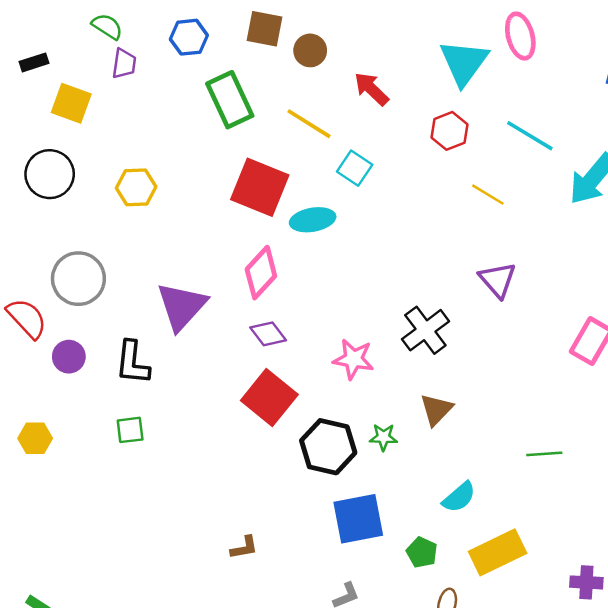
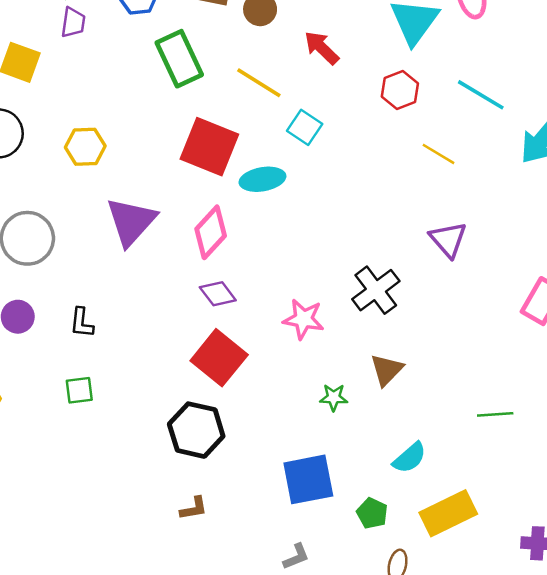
purple triangle: (182, 306) -> (131, 221), moved
black L-shape: (132, 363) -> (82, 323), size x0.7
black hexagon: (328, 447) -> (196, 430), moved

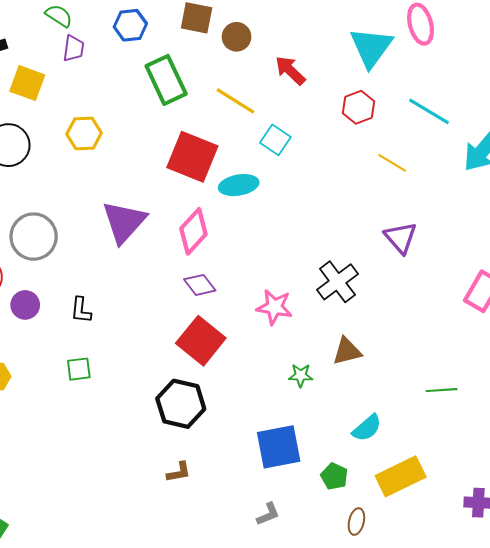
yellow hexagon: (85, 147) -> (84, 134), moved
brown triangle: (387, 370) -> (347, 351), turned 32

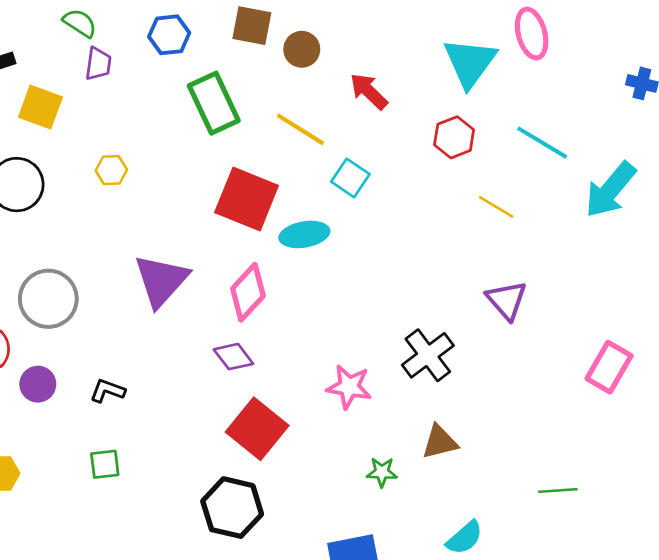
yellow hexagon: (84, 134) -> (111, 170), size x0.7
purple diamond: (200, 285) -> (233, 357), moved
black L-shape: (81, 310) -> (107, 391), turned 104

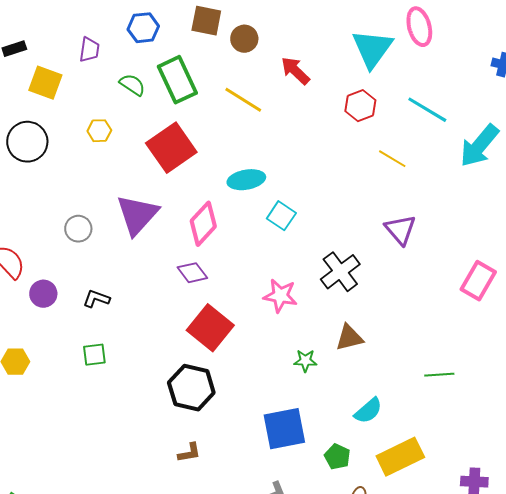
green semicircle: (80, 23) -> (132, 85), moved
cyan square: (350, 178) -> (281, 216), moved
red square: (247, 199) -> (171, 148), moved, turned 33
gray circle: (48, 299) -> (78, 229), moved, size x0.6

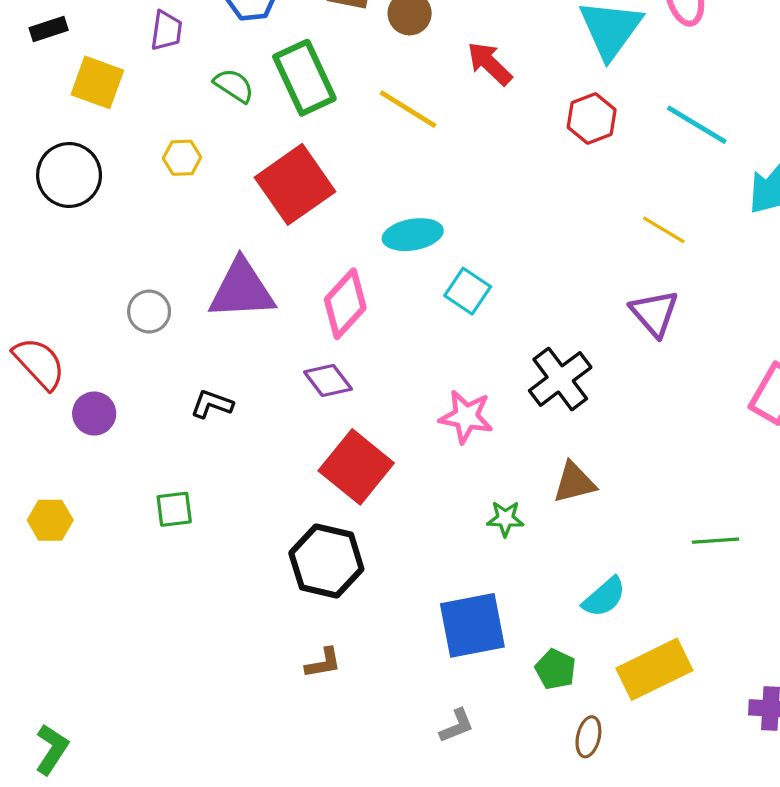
yellow line: (392, 159) -> (664, 230), moved
purple triangle: (137, 215) -> (242, 290), turned 45
black L-shape: (96, 299) -> (212, 404), moved

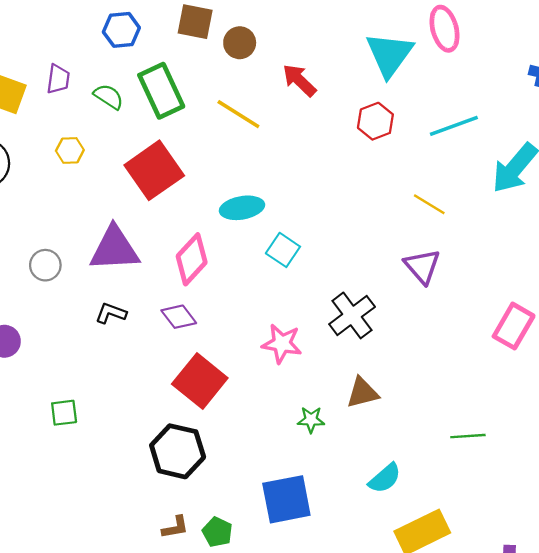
purple trapezoid: (166, 31) -> (58, 79), moved
cyan line: (697, 125) -> (454, 126), turned -51
black L-shape: (212, 404) -> (111, 313), moved
green pentagon: (556, 669) -> (217, 532), moved

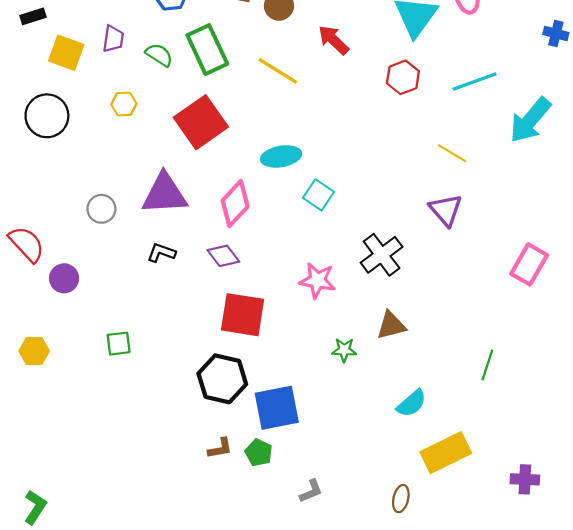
red square: (200, 381) -> (243, 315), turned -30
green line: (468, 436) -> (487, 365), turned -68
blue square: (286, 499) -> (277, 408), moved

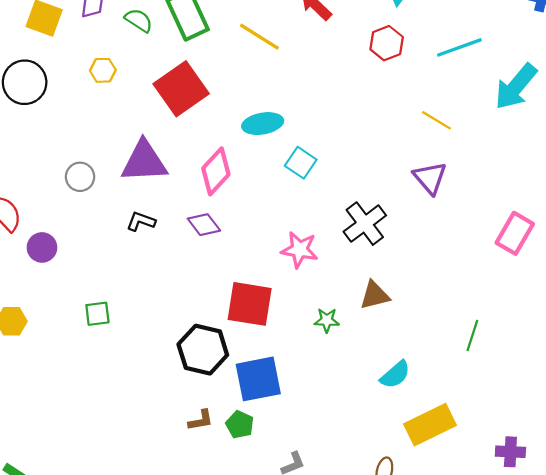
red square: (243, 315) -> (250, 304), moved

